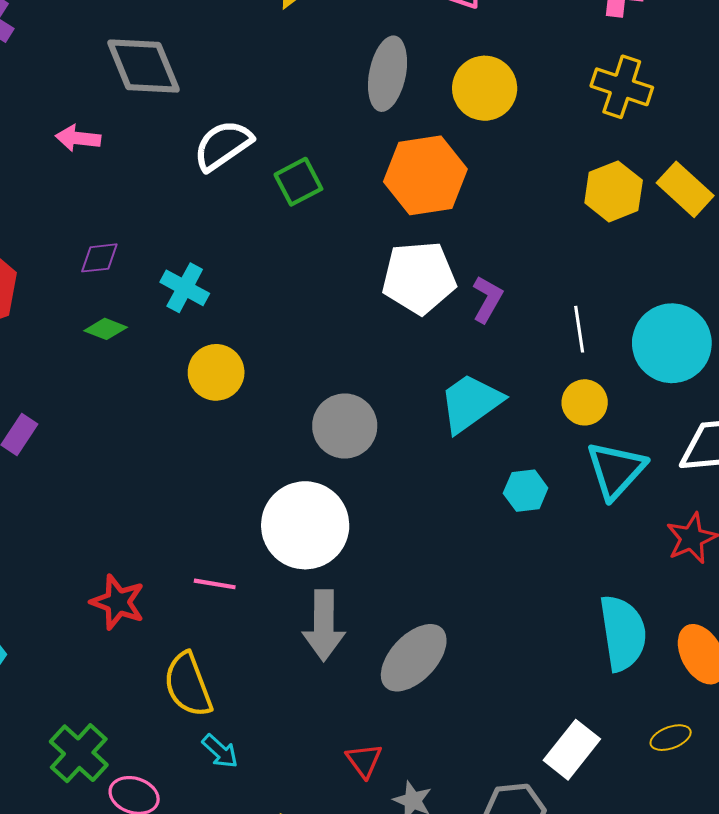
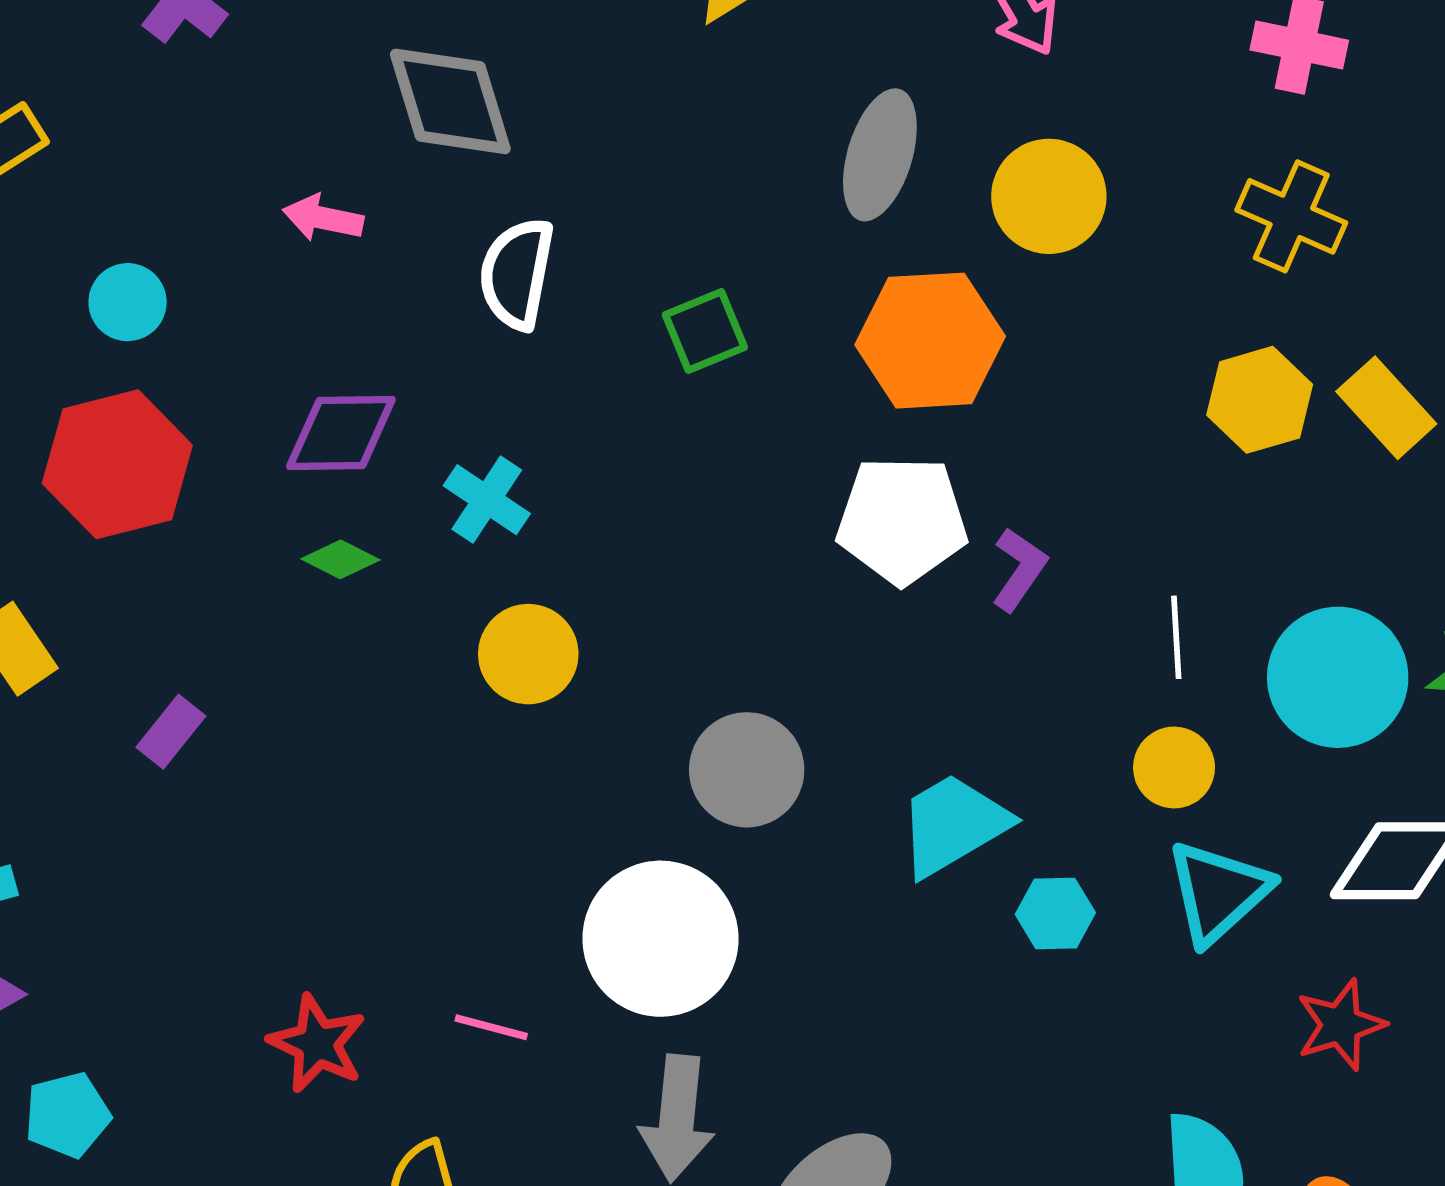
white semicircle: (223, 145) -> (517, 274), moved, turned -50
purple diamond: (99, 258) -> (341, 433), size x1.6
cyan trapezoid: (471, 403) -> (953, 825), moved

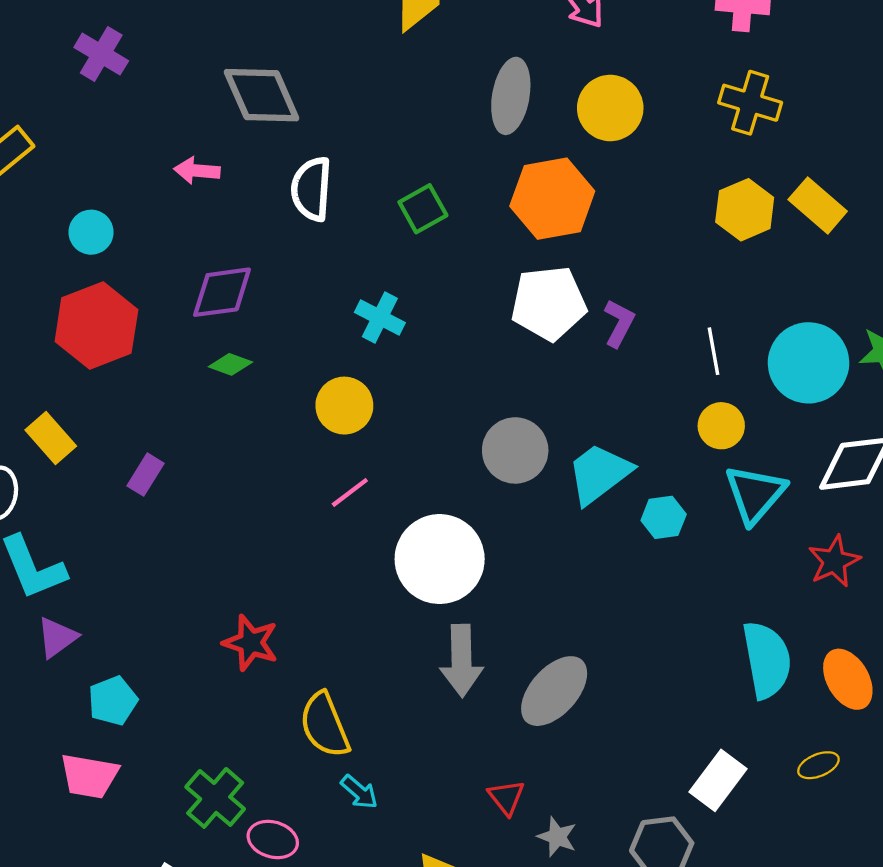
cyan cross: (487, 500) -> (380, 317), moved
gray circle: (747, 770) -> (515, 450), moved
pink line: (491, 1027) -> (350, 492), moved, turned -45

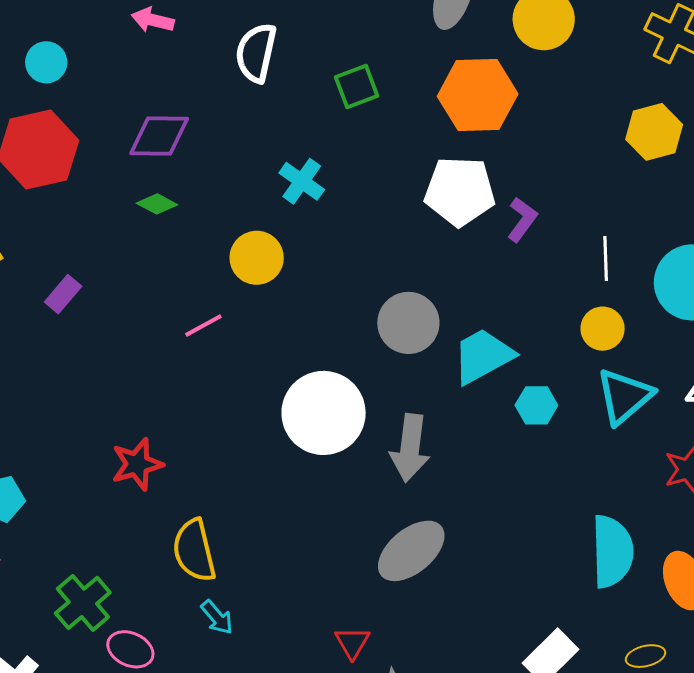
pink line: (350, 492) -> (203, 325), moved
red star: (251, 643) -> (137, 464), turned 30
gray arrow: (461, 661) -> (410, 448), moved

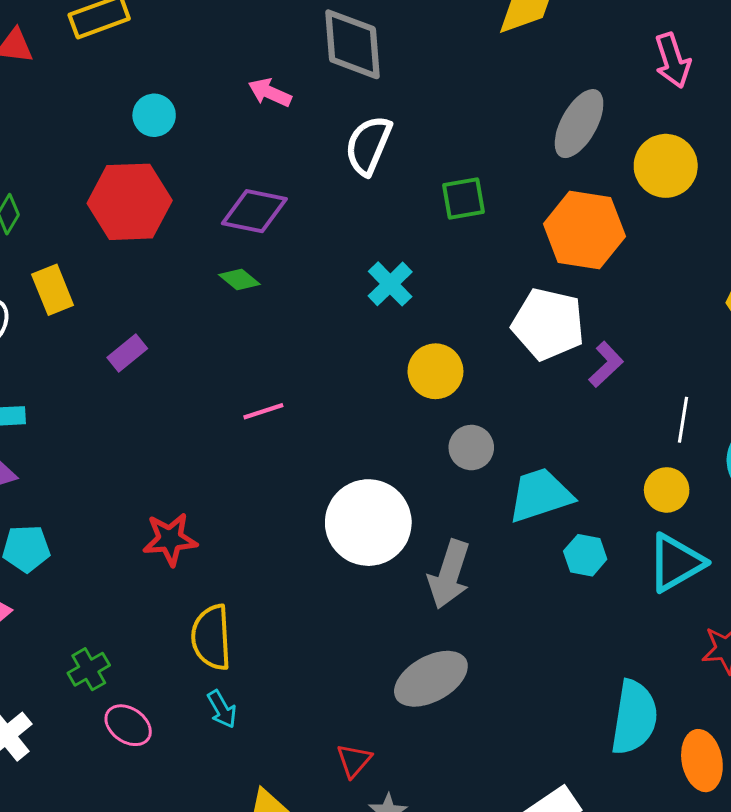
yellow circle: (257, 258) -> (435, 371), moved
gray circle: (408, 323) -> (471, 448), size x0.7
green cross: (83, 603) -> (89, 669), size x0.7

